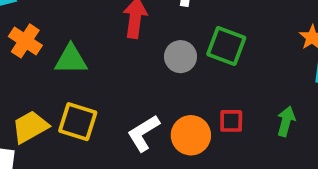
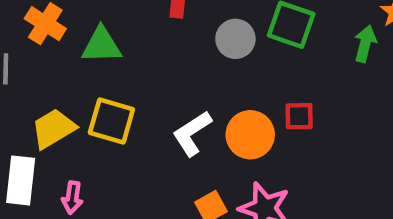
green arrow: (286, 121) -> (365, 44), moved

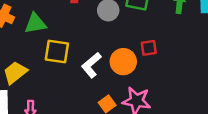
yellow square: (111, 121) -> (57, 51), moved

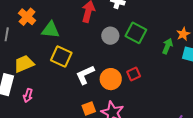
red square: (149, 48) -> (134, 74), turned -32

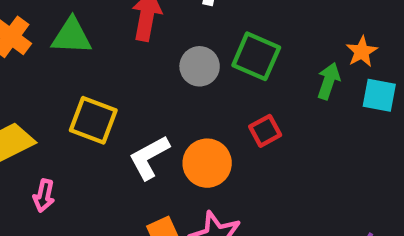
green triangle: (51, 30) -> (72, 36), moved
red square: (134, 74) -> (265, 131), moved
pink arrow: (28, 96) -> (44, 196), moved

